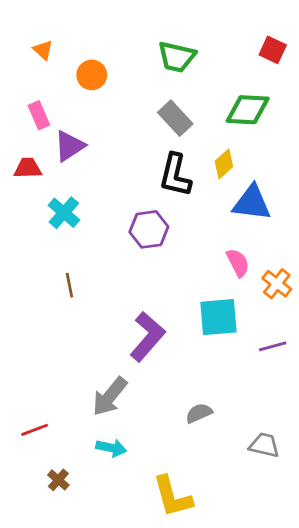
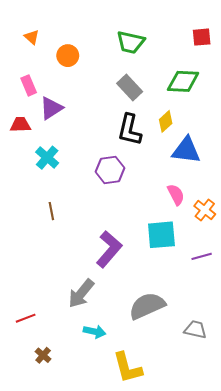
red square: (273, 50) -> (202, 37), turned -30
gray semicircle: (199, 413) -> (147, 306), size x1.8
cyan arrow: (111, 448) -> (95, 332), moved

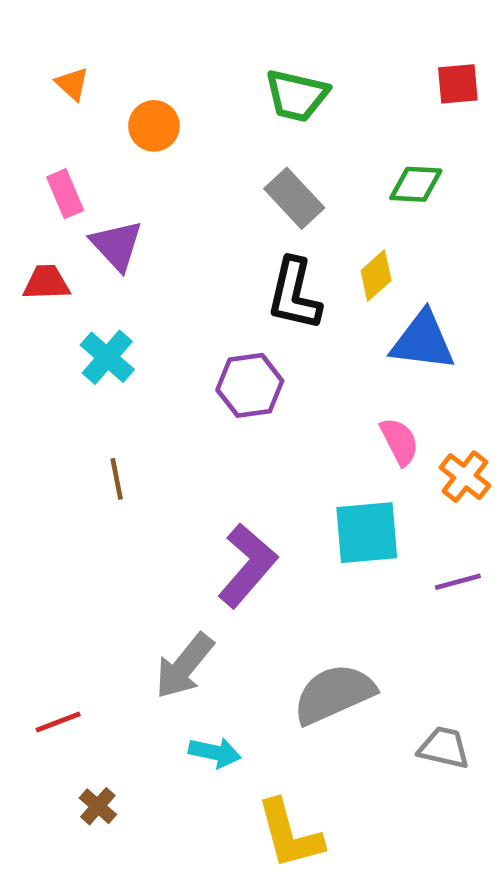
green diamond: (183, 81) -> (416, 184), size x0.7
purple triangle: (51, 108) -> (117, 245), turned -40

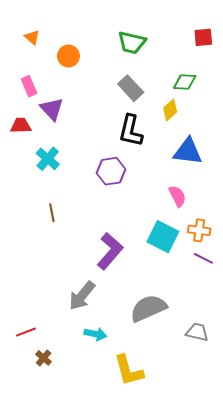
yellow diamond: (376, 276) -> (170, 110), moved
orange cross: (465, 477) -> (199, 230), moved, turned -30
cyan square: (367, 533) -> (163, 237), turned 32
purple line: (458, 582) -> (203, 258), turned 42
red line: (58, 722) -> (26, 332), moved

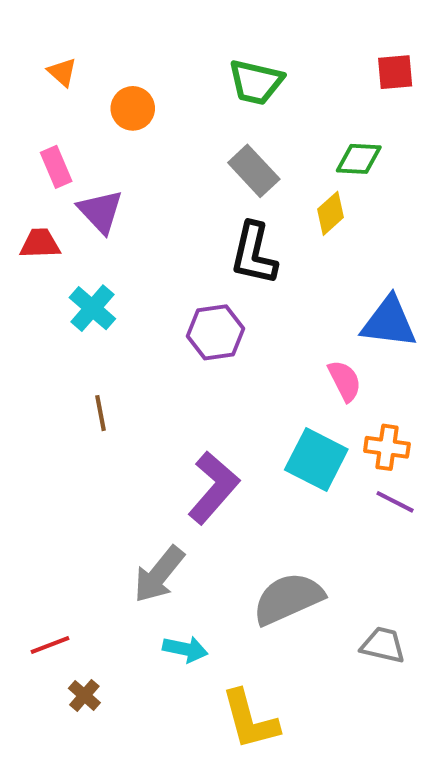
blue triangle: (188, 151) -> (389, 322), moved

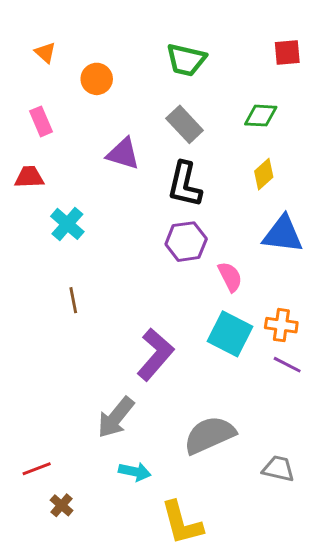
purple triangle: (100, 211) -> (123, 154), moved, turned -30
yellow diamond: (330, 213) -> (264, 174), moved
purple hexagon: (215, 332) -> (186, 242), moved
pink semicircle: (345, 381) -> (230, 277), moved

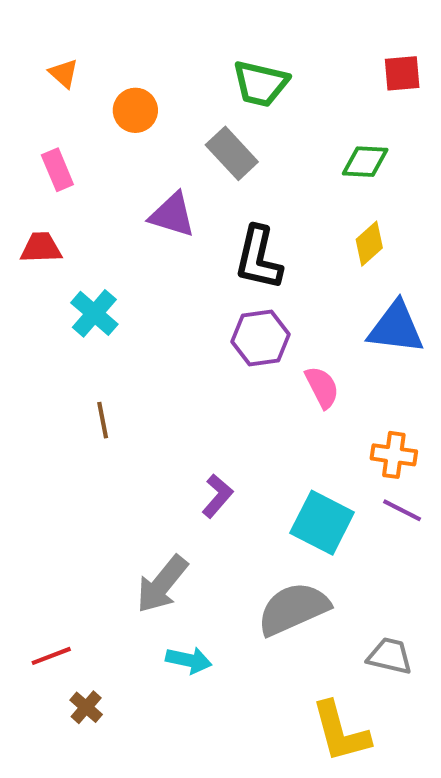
gray rectangle: (185, 124) -> (232, 153), moved
cyan square: (230, 334) -> (322, 523), moved
purple L-shape: (155, 354) -> (217, 496), size x0.6
yellow L-shape: (182, 523) -> (341, 732), moved

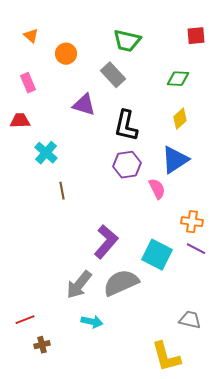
blue triangle: (396, 328) -> (175, 160), moved, turned -40
brown line: (103, 420) -> (62, 191), moved
purple L-shape: (217, 496) -> (106, 242), size x1.6
gray semicircle: (293, 609) -> (121, 283), moved
brown cross: (86, 707) -> (42, 345), turned 35

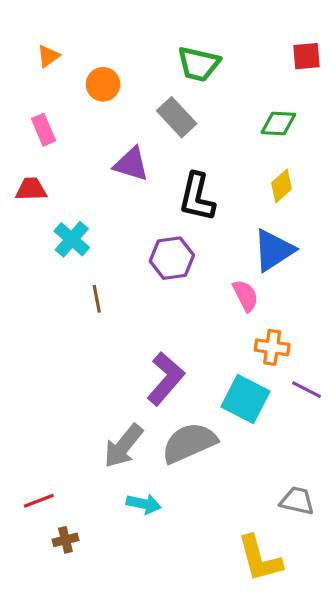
orange triangle: (31, 36) -> (48, 56), turned 42
purple hexagon: (127, 165) -> (172, 258), moved
orange cross: (192, 222) -> (272, 347), moved

